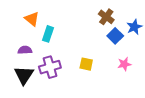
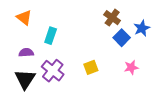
orange triangle: (32, 19) -> (24, 18), moved
yellow square: (86, 64) -> (91, 67), turned -32
purple cross: (50, 67) -> (53, 71), turned -35

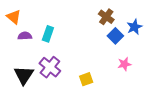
orange triangle: (24, 18) -> (14, 17), moved
purple semicircle: (26, 53) -> (25, 36), moved
yellow square: (91, 67) -> (86, 79), moved

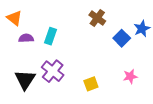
brown cross: (106, 17) -> (97, 18), moved
pink star: (124, 64) -> (130, 76), moved

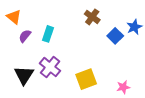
purple semicircle: (26, 38) -> (25, 36), turned -48
pink star: (130, 76) -> (123, 87), moved
yellow square: (91, 84) -> (86, 79), size x1.5

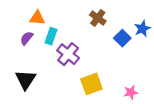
orange triangle: (14, 17) -> (37, 18), moved, turned -35
purple cross: (50, 67) -> (68, 54), moved

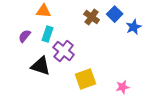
orange triangle: (37, 18) -> (44, 11), moved
blue square: (122, 38) -> (115, 14), moved
black triangle: (26, 80) -> (41, 66), moved, turned -45

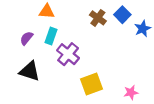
black triangle: (41, 66) -> (30, 71), moved

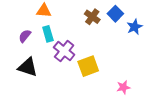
cyan rectangle: (51, 36) -> (48, 34), turned -35
yellow square: (91, 84) -> (88, 66), moved

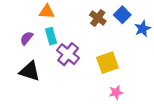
yellow square: (88, 66) -> (107, 63), moved
pink star: (123, 87) -> (116, 92), moved

